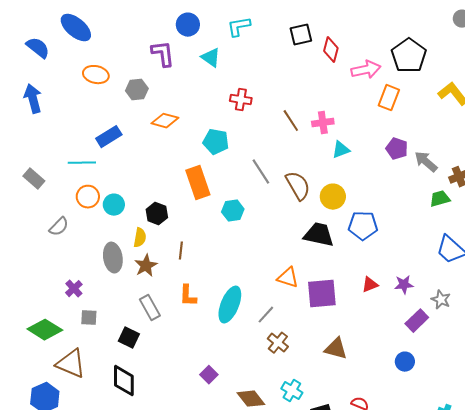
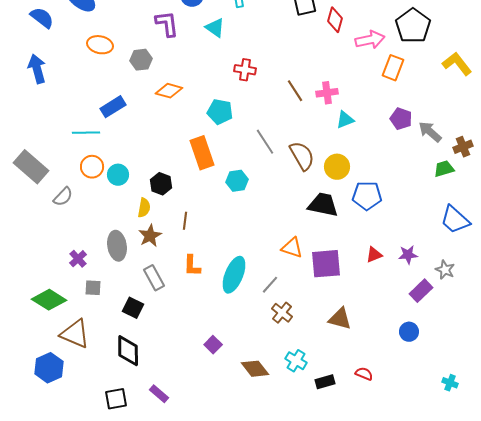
gray rectangle: (34, 179) -> (31, 167), moved, size x1.6
gray ellipse: (113, 258) -> (117, 246), moved

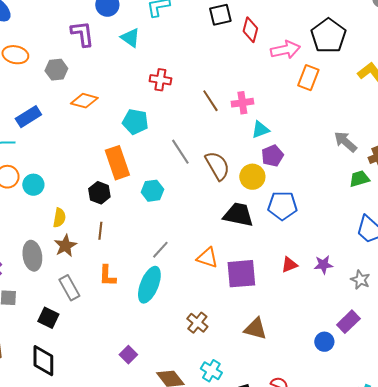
purple pentagon: (401, 119) -> (272, 156), moved, turned 30
black hexagon: (161, 184) -> (99, 193), moved
gray line: (270, 285) -> (160, 250), moved
purple rectangle: (421, 291) -> (348, 322), moved

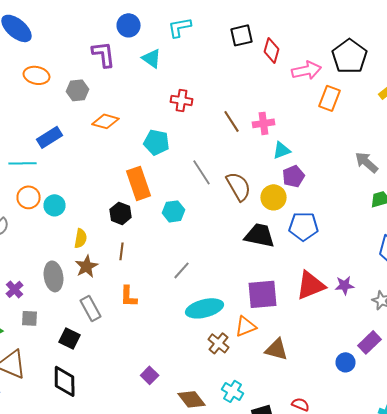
orange triangle: (207, 258) -> (246, 326), moved, turned -40
red triangle: (289, 265) -> (310, 285), size x1.8
cyan ellipse: (149, 285) -> (204, 308), moved, turned 54

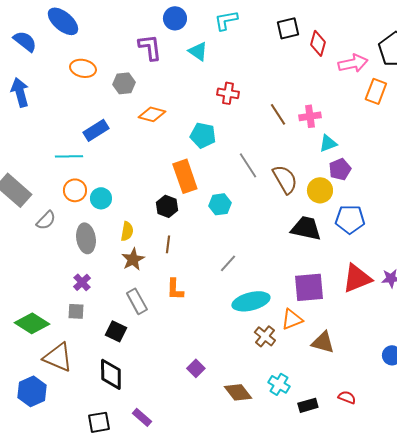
gray ellipse: (54, 276) -> (86, 238), moved
purple cross: (14, 289) -> (82, 282), moved

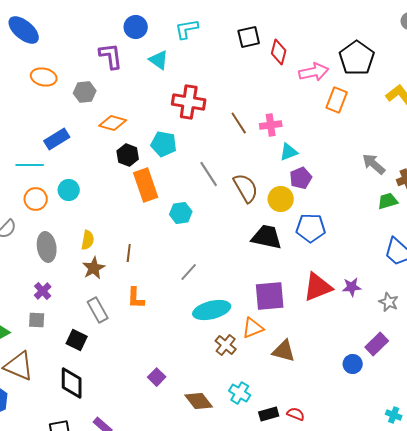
red cross: (228, 93) -> (189, 102), size x1.5
cyan circle: (101, 198) -> (69, 190), moved
black hexagon: (167, 206) -> (128, 155), moved
red semicircle: (347, 397) -> (296, 414), moved

